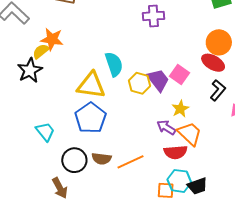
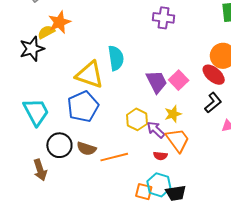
orange star: (52, 39) -> (59, 22), turned 30
yellow hexagon: (139, 83) -> (137, 119), moved
cyan trapezoid: (45, 132) -> (36, 112), size x1.4
red semicircle: (175, 152) -> (160, 156), size x0.6

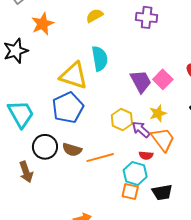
yellow semicircle: (46, 32) -> (95, 16), moved
cyan hexagon: (159, 185) -> (135, 173), moved

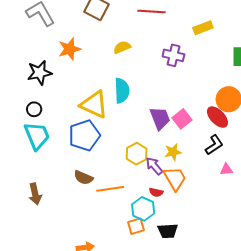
black circle: (45, 147) -> (34, 109), moved, size x0.6
orange square: (130, 191) -> (136, 226), turned -36

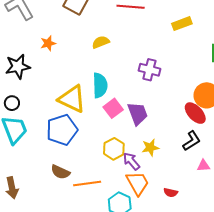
orange star: (70, 49) -> (48, 43), size x0.7
purple cross: (173, 55) -> (149, 70), moved
pink square: (182, 119) -> (113, 108), moved
orange trapezoid: (175, 178) -> (138, 183), moved
red semicircle: (156, 192) -> (171, 193), moved

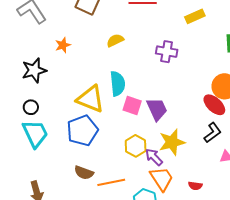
purple cross: (149, 70) -> (167, 52), moved
pink square: (113, 108) -> (132, 106), turned -30
yellow star: (150, 148) -> (172, 142), size x1.5

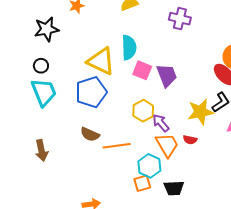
yellow star: (172, 142) -> (201, 112), moved
red semicircle: (195, 186) -> (190, 140), moved

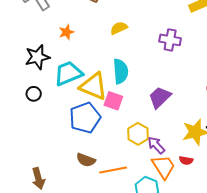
pink square: (142, 70) -> (113, 101), moved
purple trapezoid: (167, 75) -> (160, 97), turned -110
cyan trapezoid: (44, 92) -> (68, 73), moved, turned -88

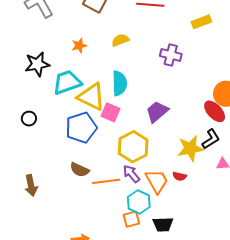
orange star: (66, 32) -> (79, 46), moved
black circle: (34, 94) -> (29, 119), moved
yellow hexagon: (138, 134) -> (133, 147), size x1.4
purple arrow: (156, 145) -> (131, 174), moved

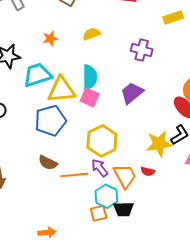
yellow triangle: (91, 97) -> (61, 90), turned -32
pink square: (110, 112) -> (90, 97), moved
purple trapezoid: (157, 112) -> (132, 93), moved
black trapezoid: (163, 224) -> (124, 209), moved

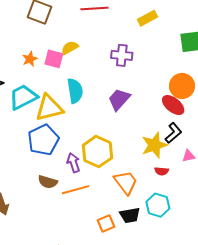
pink square: (90, 97) -> (54, 59), moved
purple arrow: (100, 168) -> (74, 163), moved, turned 30
red semicircle: (148, 171) -> (162, 171), moved
cyan hexagon: (106, 196) -> (158, 205), moved

